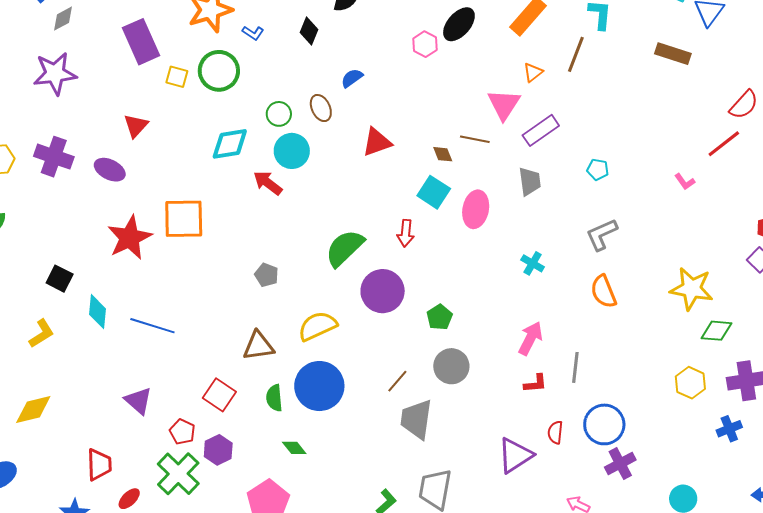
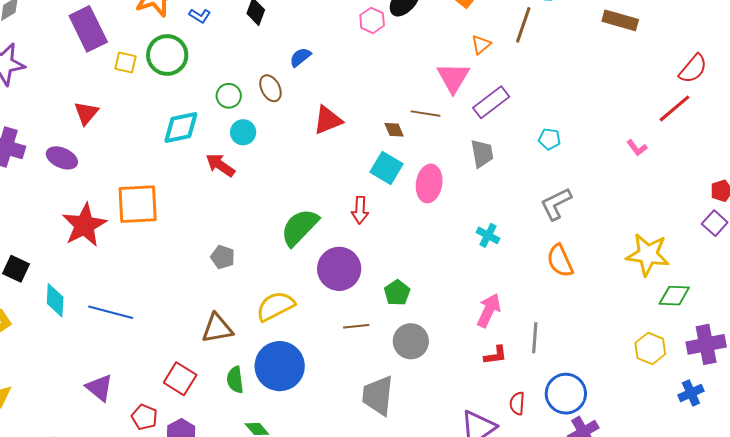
cyan circle: (292, 151) -> (243, 132), size x0.7
brown line: (397, 381) -> (356, 326), moved, turned 45

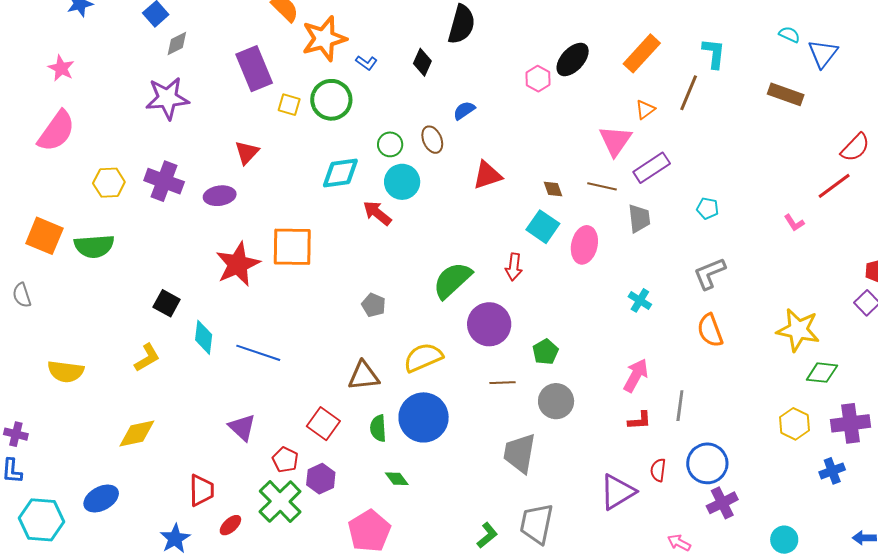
brown line: (426, 114) -> (602, 186), moved
cyan circle: (243, 132) -> (402, 182), size x1.4
purple ellipse: (62, 158) -> (220, 196), turned -36

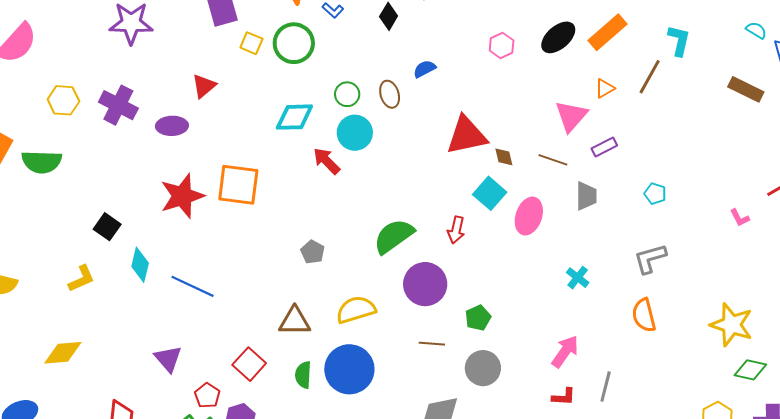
black ellipse: (573, 59) -> (558, 37), moved
purple rectangle: (652, 168) -> (604, 147), size x0.7
red triangle: (487, 175) -> (467, 135), moved, size x1.4

